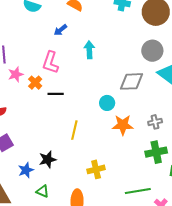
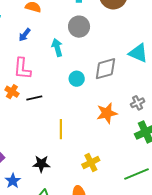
gray circle: (152, 51) -> (79, 27), moved
cyan circle: (107, 103) -> (77, 79), moved
black star: (48, 159) -> (41, 164), turned 30
blue star: (26, 170) -> (13, 181), moved

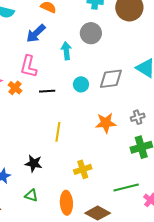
blue arrow: (25, 35) -> (36, 33), size x1.5
black line: (34, 98) -> (47, 91), moved

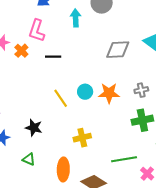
cyan circle: (81, 84) -> (85, 92), moved
yellow line: (58, 132) -> (61, 98), turned -48

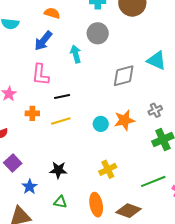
orange cross: (21, 51) -> (32, 113), moved, turned -32
yellow line: (61, 98) -> (61, 121), moved, turned -60

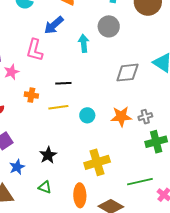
pink L-shape: (40, 75) -> (35, 50), moved
gray cross: (155, 110) -> (145, 117), moved
cyan circle: (101, 124) -> (87, 115), moved
yellow cross: (108, 169) -> (97, 162), size x1.4
black star: (58, 170) -> (48, 155), turned 30

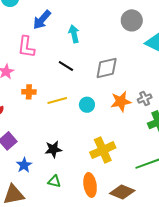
gray circle: (109, 26) -> (132, 20), moved
gray diamond: (127, 73) -> (107, 68), moved
black line: (63, 83) -> (66, 66), moved, turned 42
black star: (48, 155) -> (53, 149), turned 30

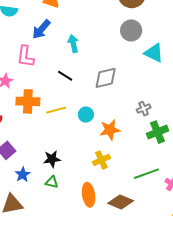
orange cross: (29, 92) -> (28, 101), size x1.6
orange star: (121, 101) -> (110, 130), moved
yellow cross: (103, 150) -> (101, 160), size x0.7
green triangle: (54, 181) -> (52, 182), moved

